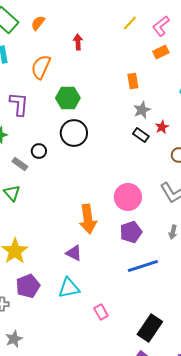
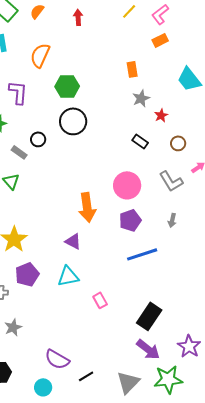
red arrow: (78, 42) -> (78, 17), moved
black rectangle: (141, 135) -> (140, 141), moved

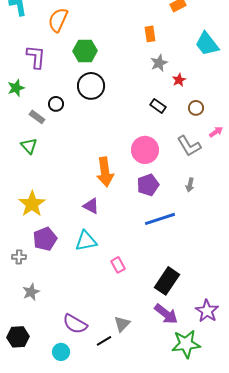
gray triangle: (128, 382) -> (122, 324), moved, size x0.7

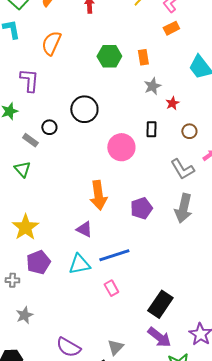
green hexagon: (85, 51) -> (109, 56), moved
black rectangle: (158, 106) -> (151, 129), turned 56
pink circle: (145, 150) -> (121, 147), moved
gray arrow: (190, 185) -> (183, 208), size x2.0
blue line: (160, 219) -> (114, 255), moved

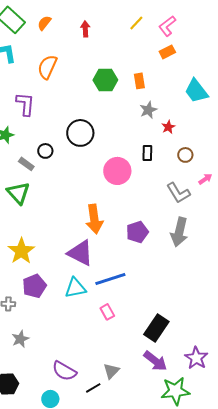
green triangle: (22, 169) -> (18, 193), size x1.4
purple triangle: (84, 229) -> (80, 253), size x1.6

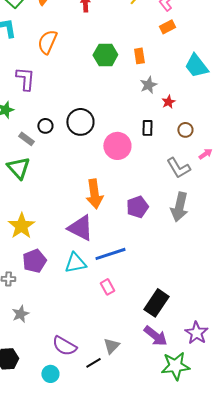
black circle: (80, 133) -> (80, 122), moved

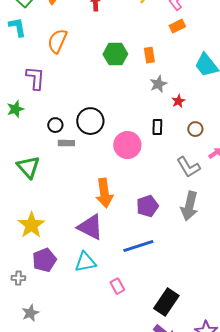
gray rectangle: (26, 139) -> (66, 143), moved, turned -35
blue line: (110, 254) -> (138, 246), moved

